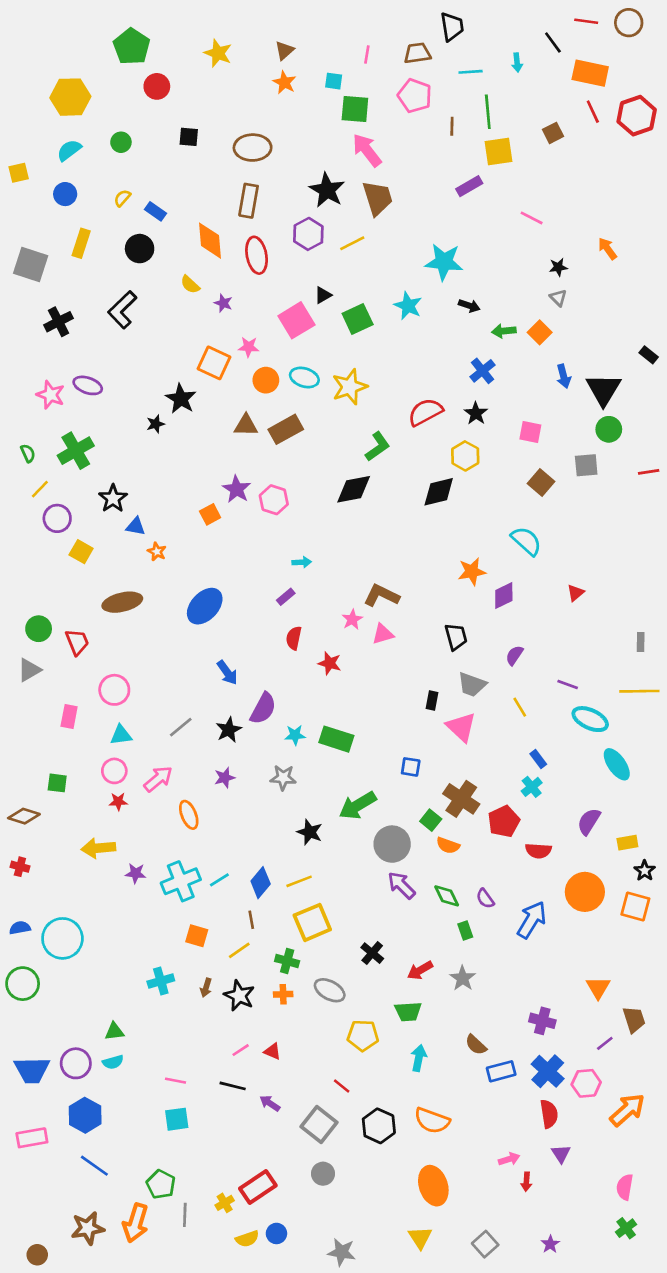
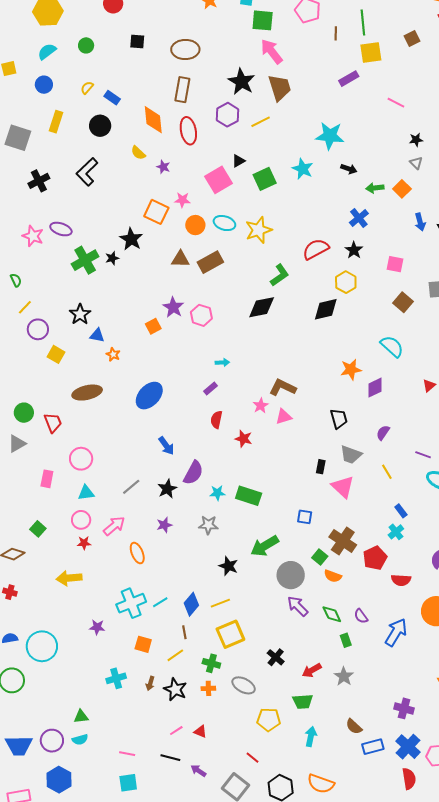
green cross: (76, 451) -> (85, 260), moved
green square: (57, 783) -> (38, 529), turned 35
purple star: (136, 873) -> (97, 627), moved

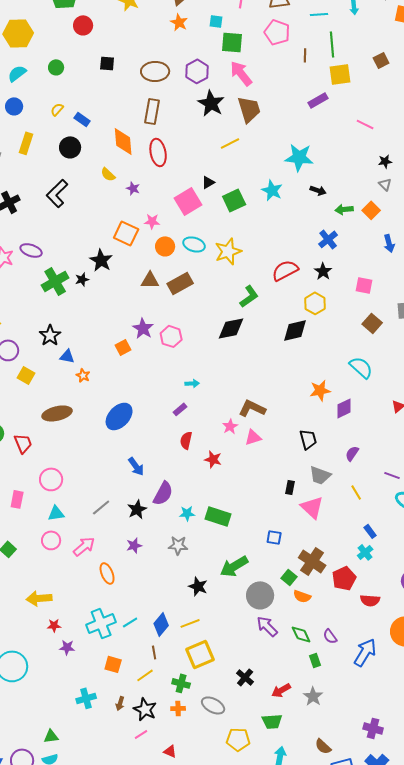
purple hexagon: (227, 115) -> (197, 71), moved
red star: (84, 543) -> (54, 625), moved
pink line: (176, 731) -> (141, 734), moved

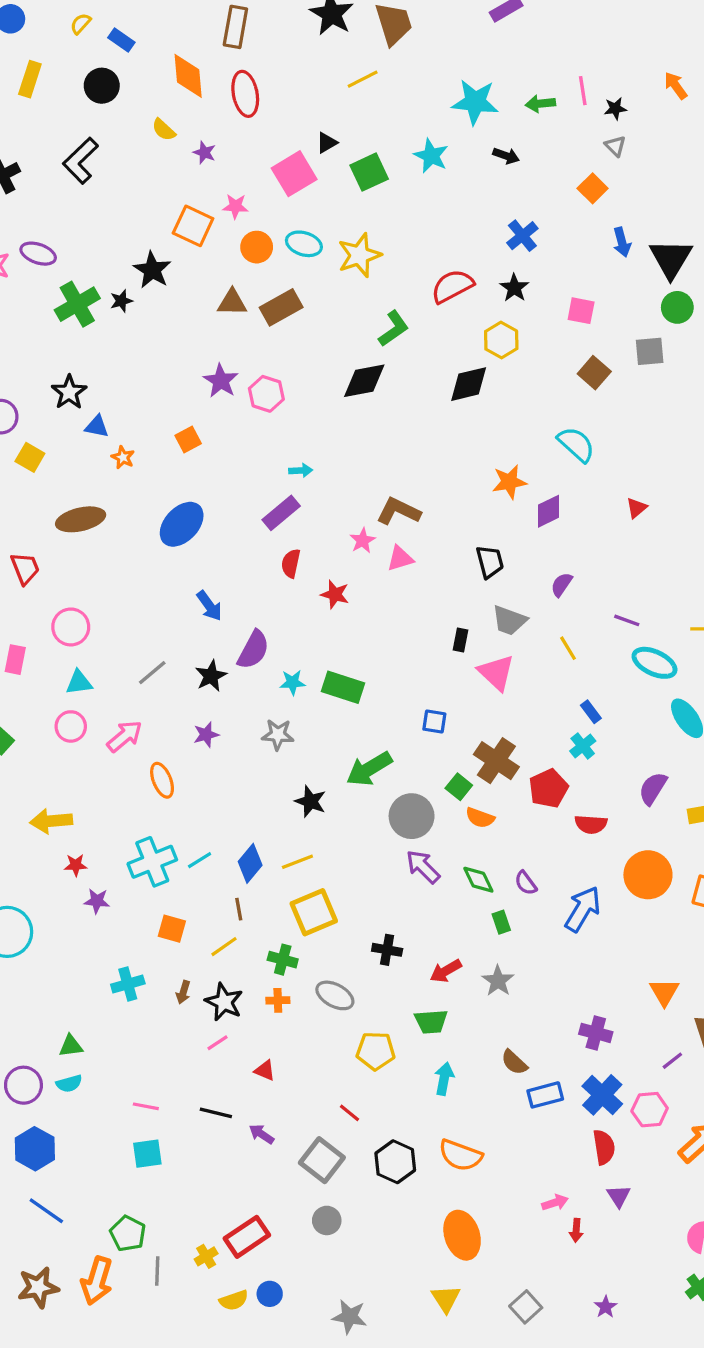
pink line: (365, 124) -> (583, 91), moved, turned 54
green arrow: (344, 209) -> (540, 104), moved
orange square: (123, 347) -> (188, 439), moved
purple rectangle: (180, 409) -> (281, 513), size x1.6
black cross: (245, 677) -> (387, 950), turned -30

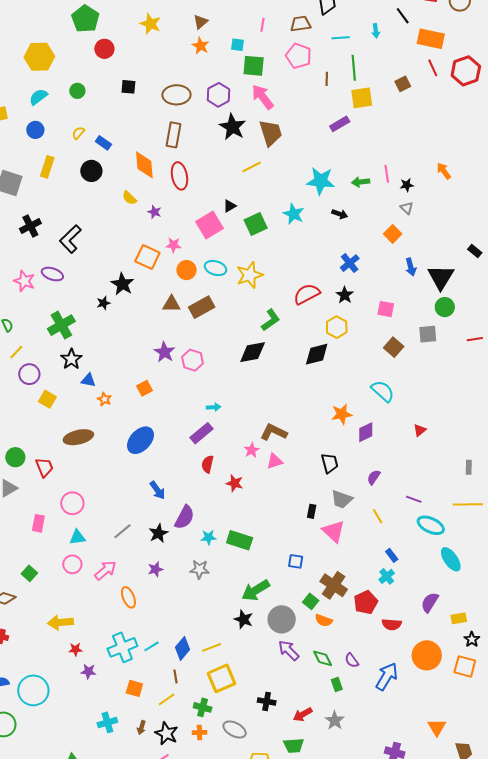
black L-shape: (81, 161) -> (70, 239), moved
green cross: (77, 304) -> (61, 325), moved
black star: (310, 801) -> (244, 619), moved

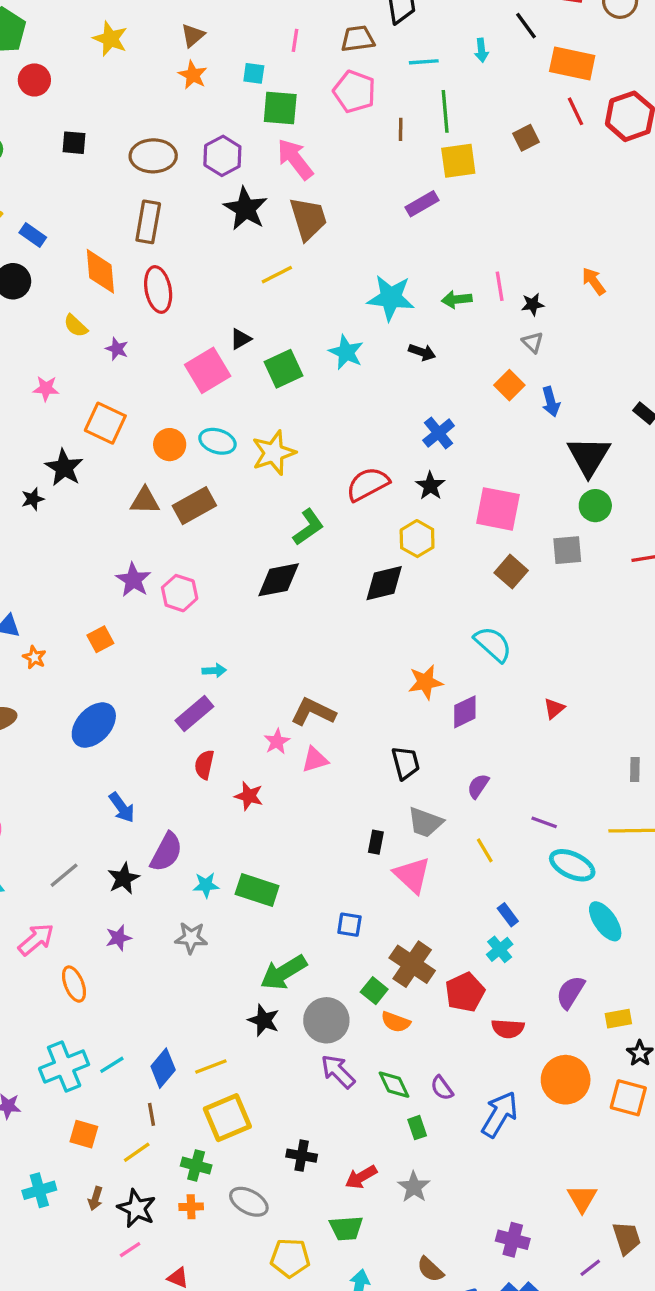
pink star: (173, 245) -> (46, 388), moved
blue arrow: (411, 267) -> (551, 402), moved
pink square: (386, 309) -> (498, 509), size x1.6

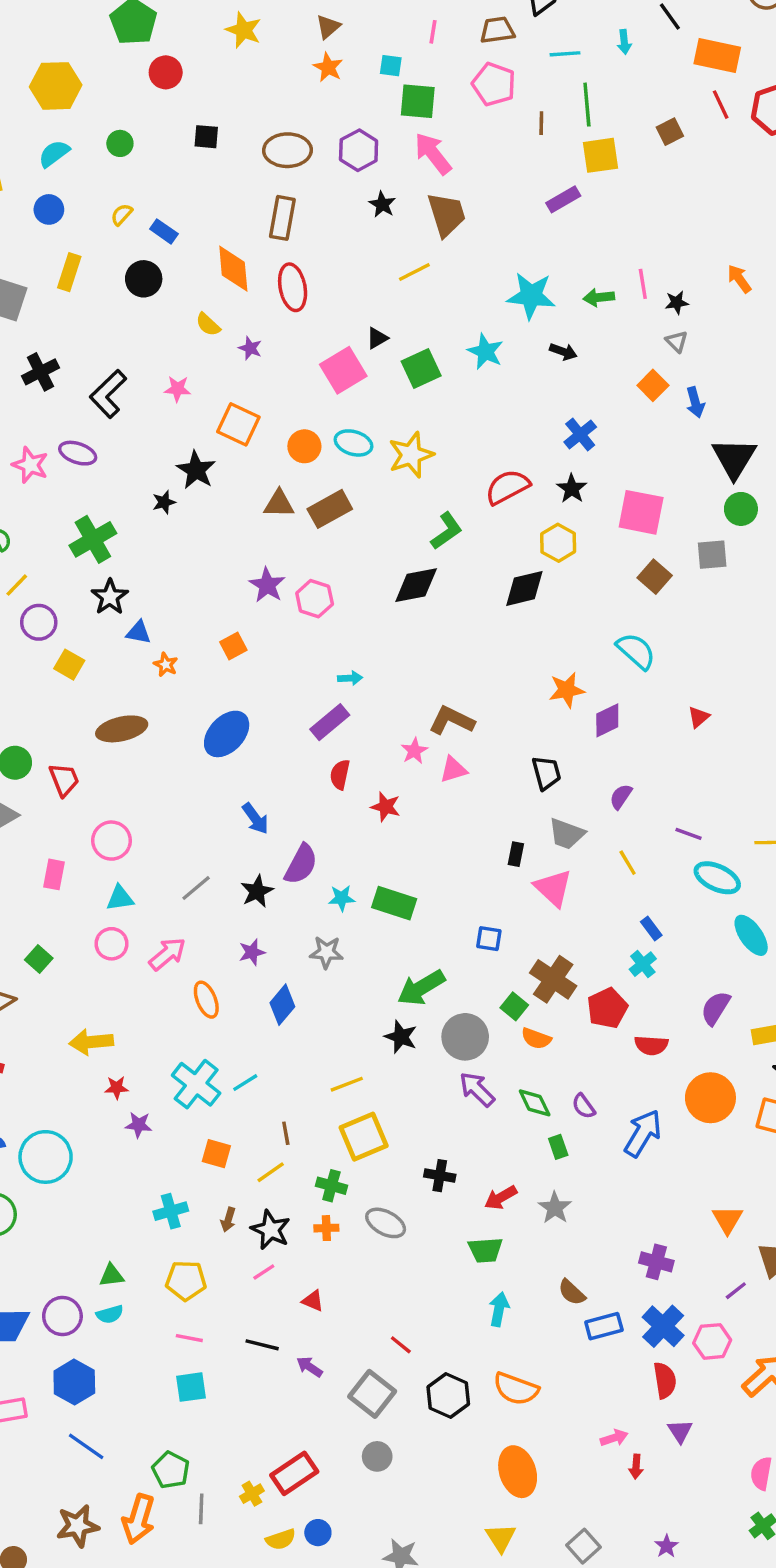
black star: (246, 209) -> (382, 204), size x0.6
cyan cross: (64, 1067) -> (196, 1084), turned -30
blue diamond: (163, 1068) -> (282, 1005), moved
yellow pentagon: (290, 1258) -> (186, 1280), moved

